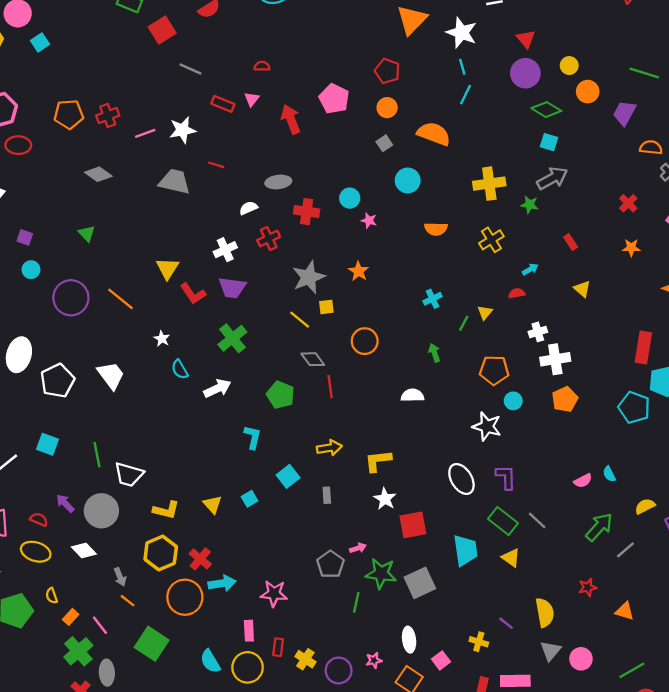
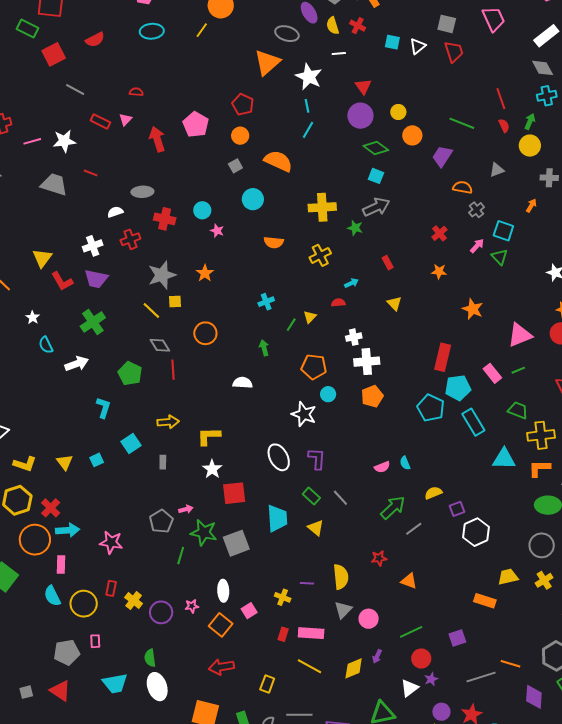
green rectangle: (503, 521) -> (311, 496), size x0.7
purple line: (506, 623) -> (307, 583), turned -40
pink rectangle: (249, 631) -> (61, 565), moved

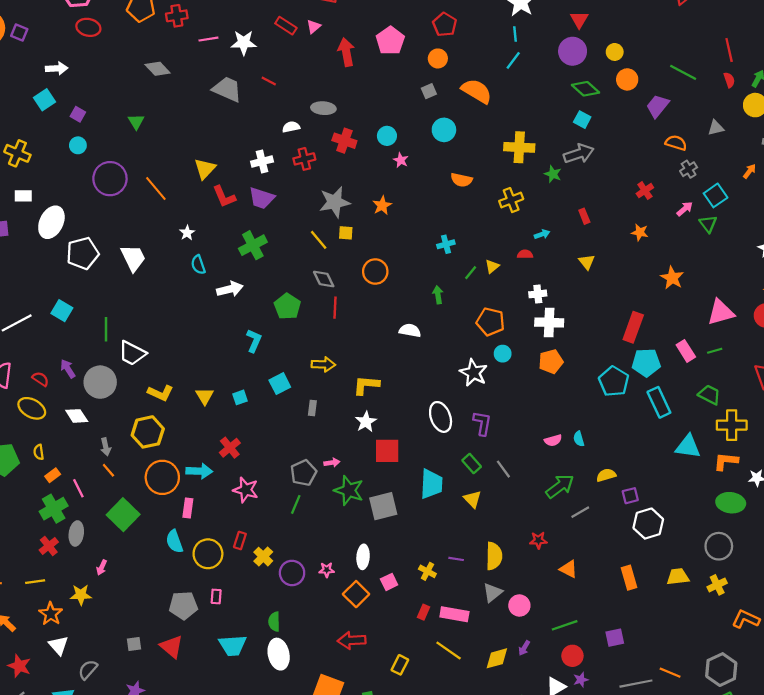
cyan square: (503, 231) -> (716, 195), turned 30
red cross: (51, 508) -> (230, 448), moved
green line: (181, 555) -> (296, 504), moved
orange rectangle: (485, 601) -> (629, 578), moved, turned 50

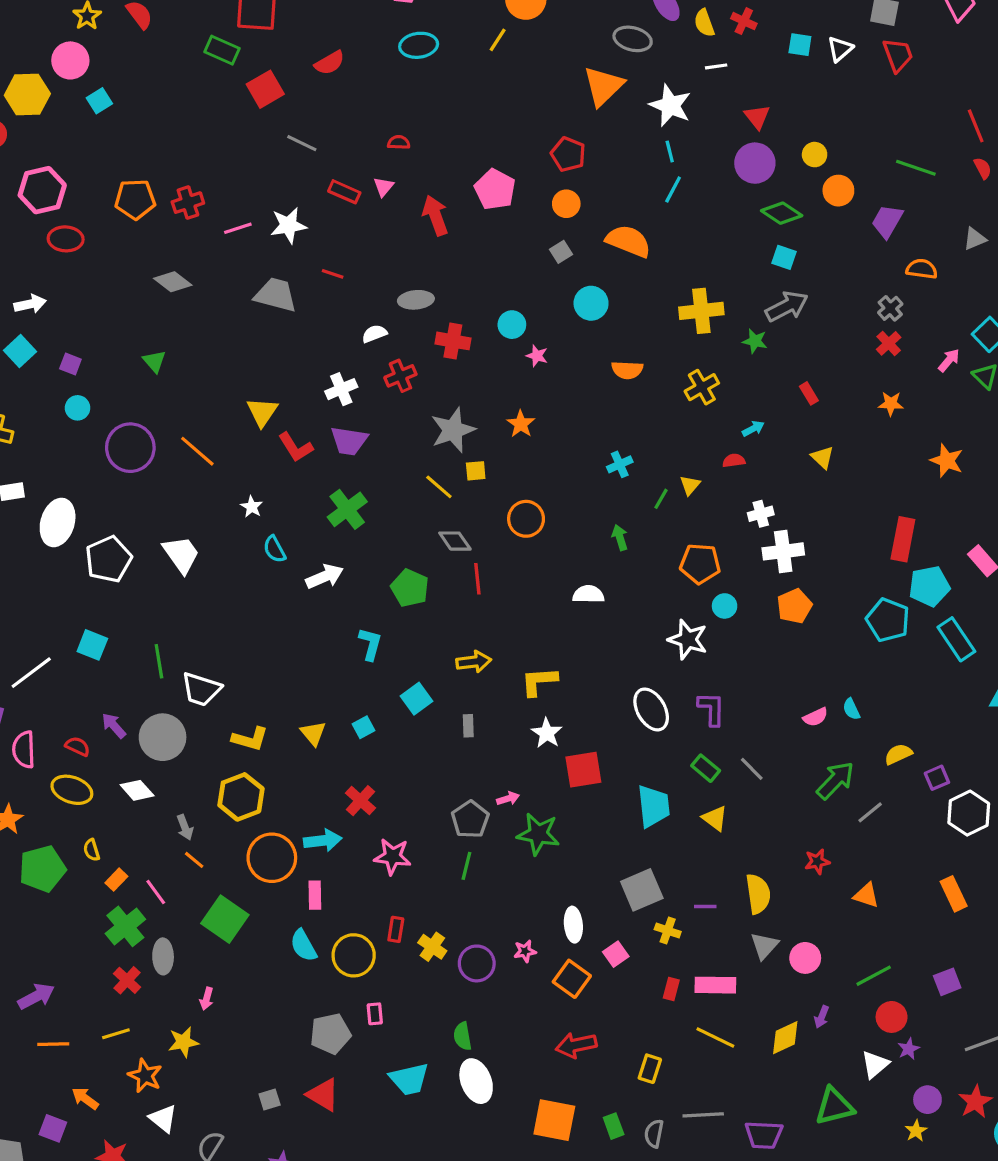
gray cross: (689, 169) -> (890, 308), moved
gray square: (383, 506) -> (642, 890), moved

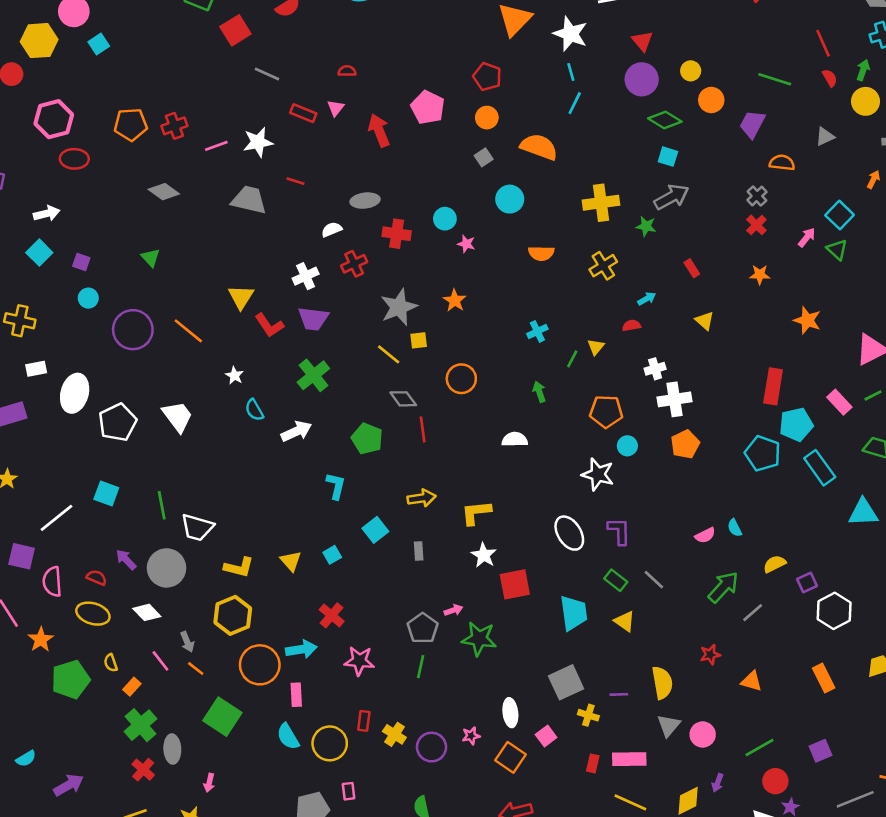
pink line: (156, 892) -> (160, 661), moved

